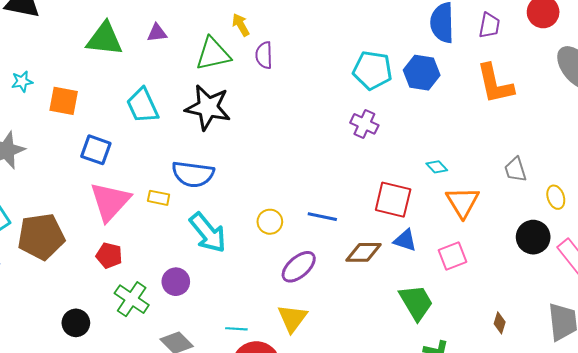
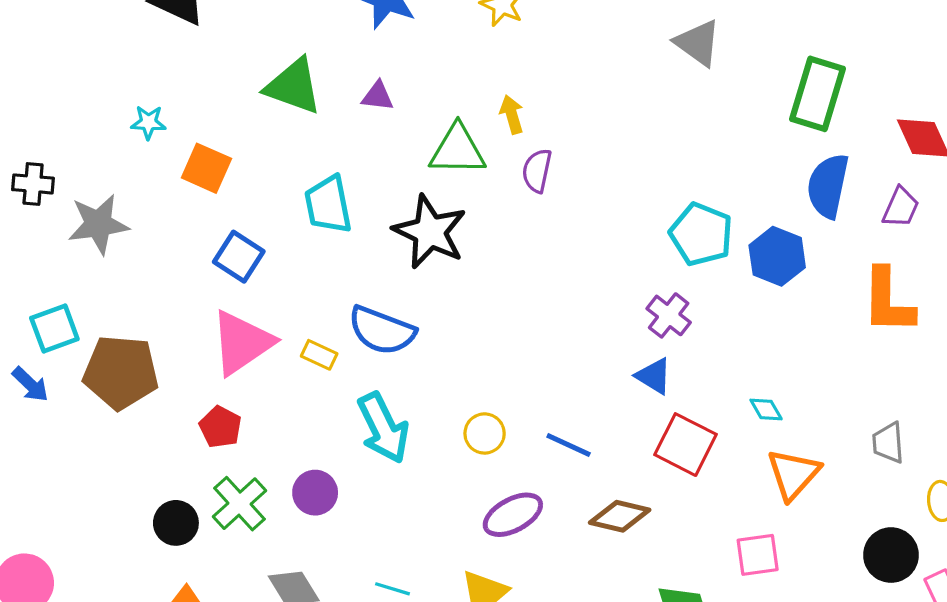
blue triangle: (405, 240) -> (654, 376), moved
black circle: (76, 323) -> (176, 523), moved

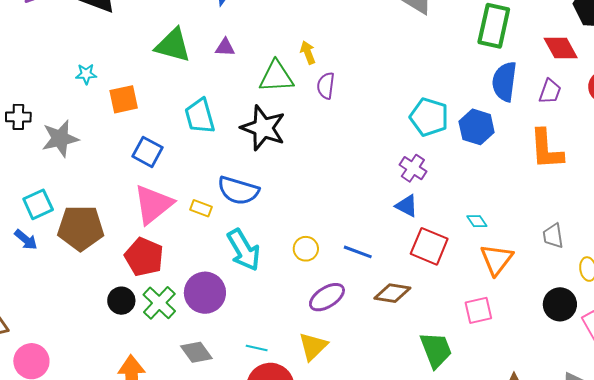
orange square: (206, 168) -> (124, 99), turned -32
red pentagon: (220, 427) -> (144, 257), size x1.5
purple circle: (315, 493) -> (205, 293), size x1.5
black circle: (176, 523) -> (121, 301), moved

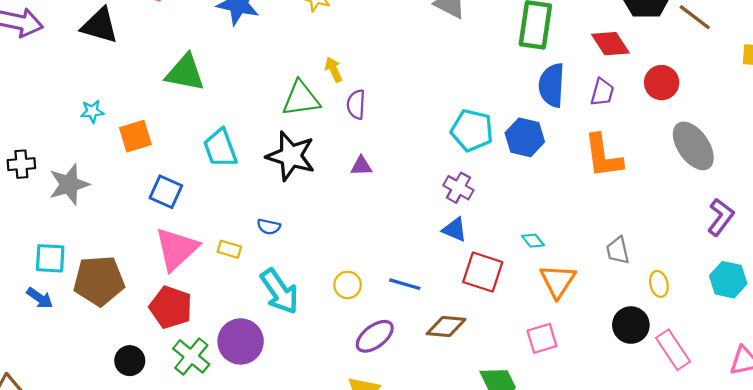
purple triangle: (225, 47) -> (361, 166), moved
blue semicircle: (238, 191) -> (269, 227), size x0.5
cyan square: (38, 204) -> (50, 258), turned 32
black circle: (121, 301) -> (130, 361), moved

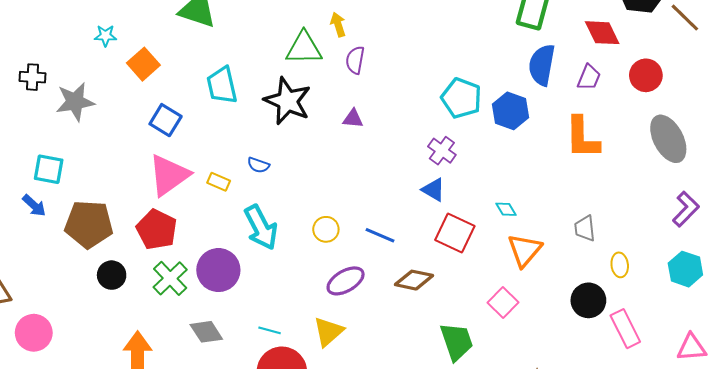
orange square: (135, 136) -> (143, 64), turned -32
brown pentagon: (99, 281) -> (89, 224), moved
pink square: (542, 338) -> (503, 303), turned -36

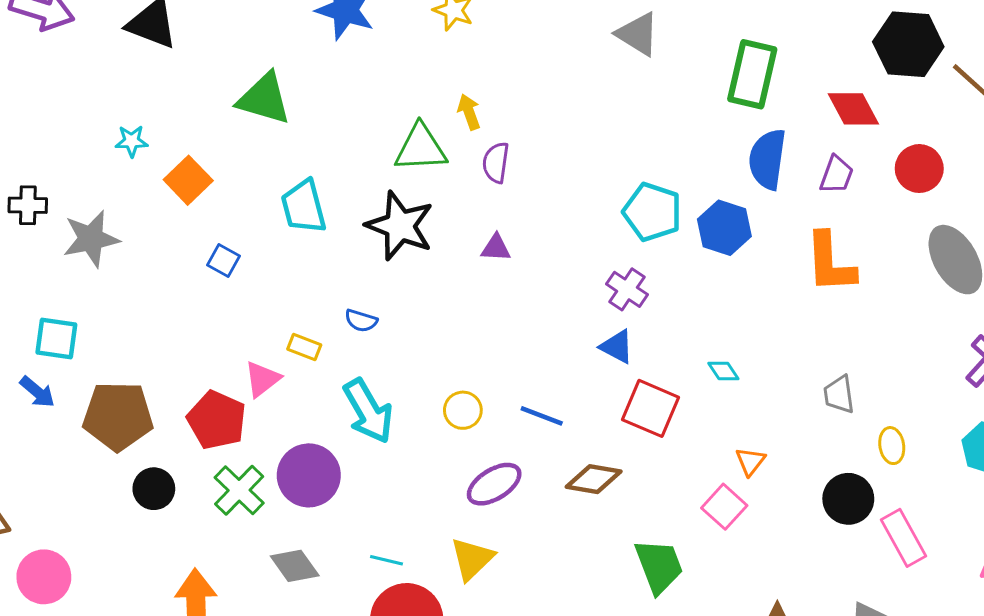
blue square: (166, 120) -> (224, 260), size x0.7
pink triangle: (169, 175) -> (262, 379), moved, size x0.6
orange triangle: (525, 250) -> (750, 461), moved, size x0.6

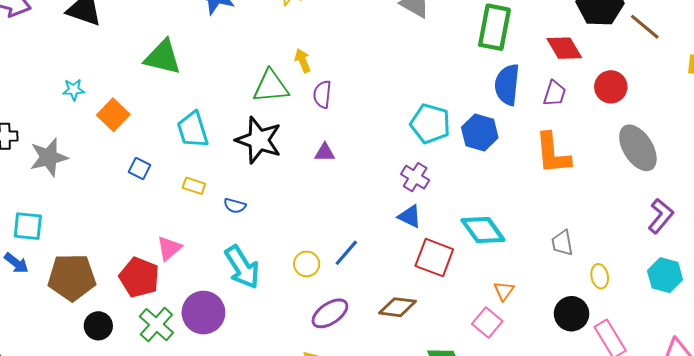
yellow rectangle: (304, 347) -> (194, 186), moved
cyan diamond: (723, 371) -> (483, 230), size x2.0
blue line: (542, 416) -> (346, 253), moved, turned -68

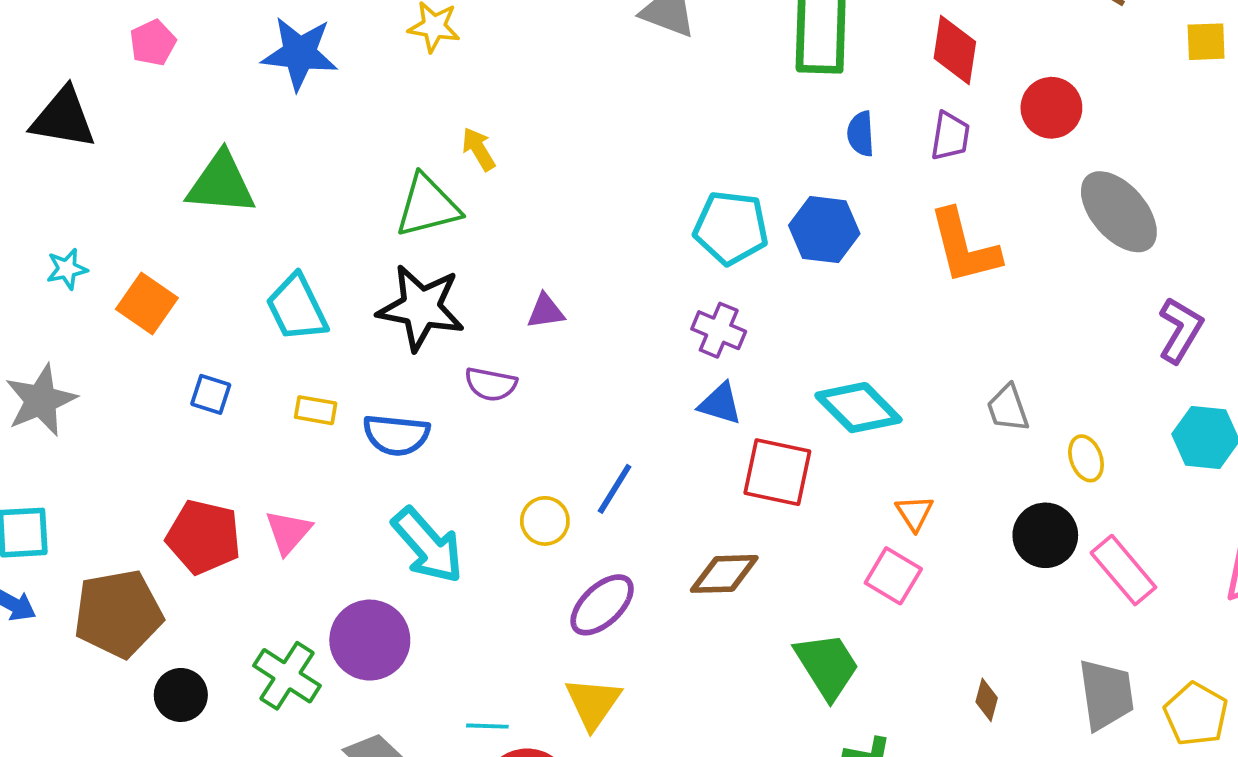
red diamond: (564, 48) -> (955, 50), turned 48
blue semicircle: (507, 85) -> (861, 134), size x0.6
purple semicircle: (322, 94) -> (491, 384), moved, turned -76
blue semicircle: (235, 206) -> (396, 435), size x1.6
red pentagon: (139, 277) -> (204, 537), moved

